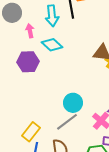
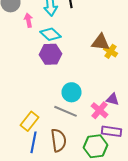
purple hexagon: (28, 62) -> (50, 54), moved
gray line: (67, 122) -> (66, 111), turned 60

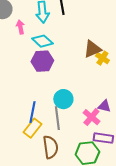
brown triangle: (100, 42) -> (92, 49), turned -30
gray line: (66, 111) -> (57, 118), turned 60
yellow rectangle: (30, 121) -> (32, 128), moved
blue line: (34, 142) -> (32, 112), moved

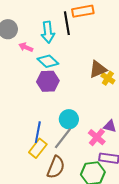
pink arrow: (20, 27) -> (26, 47), turned -56
gray line: (57, 118) -> (63, 138), turned 45
brown semicircle: (50, 147) -> (56, 167), turned 30

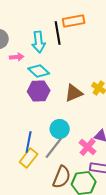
pink arrow: (26, 47) -> (17, 57), turned 152
brown triangle: (98, 69) -> (74, 93), moved
brown semicircle: (56, 167) -> (62, 177), moved

